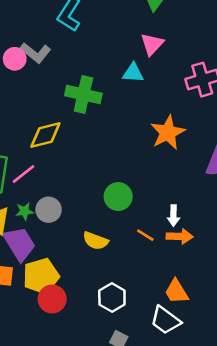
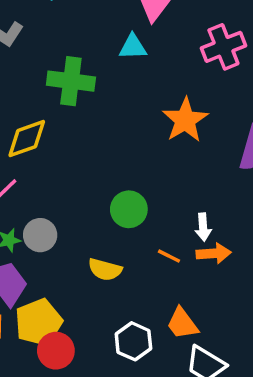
orange trapezoid: (176, 292) -> (182, 323), moved

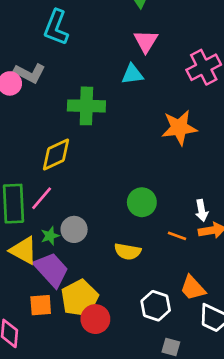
orange star: (185, 120) -> (179, 128), turned 30

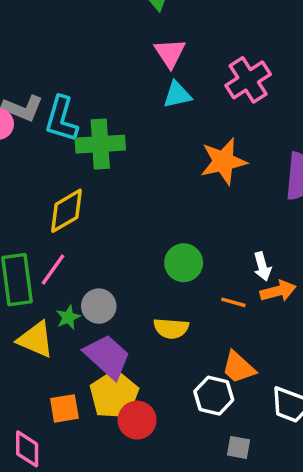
cyan L-shape: (56, 27) -> (61, 119), moved
cyan triangle: (132, 74) -> (177, 95), moved
purple trapezoid: (51, 270) -> (107, 356), moved
orange trapezoid: (193, 288) -> (238, 367), moved

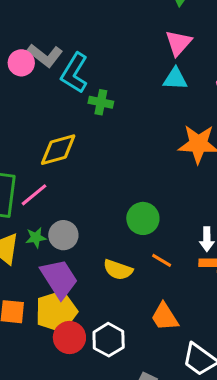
green cross: (100, 144) -> (101, 102), size x0.6
orange line: (233, 302) -> (162, 260), moved
white hexagon: (214, 396) -> (109, 340), moved

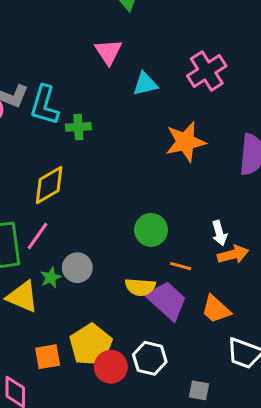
pink triangle: (178, 43) -> (108, 52), moved
purple trapezoid: (59, 279) -> (167, 300), moved
orange trapezoid: (165, 317) -> (216, 309), moved

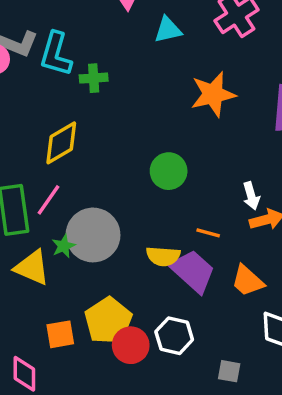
green circle: (151, 230) -> (169, 171), moved
gray circle: (77, 268) -> (93, 235), size x1.6

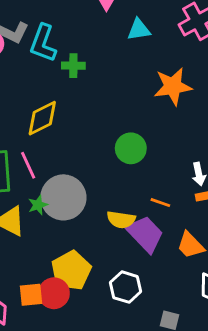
pink line: (48, 200) -> (28, 165), turned -64
orange square: (60, 334) -> (31, 295), moved
red circle: (131, 345) -> (54, 293), moved

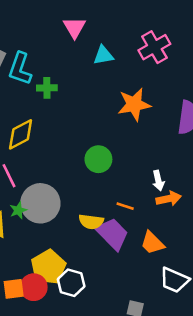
white hexagon: (126, 287) -> (71, 283), moved

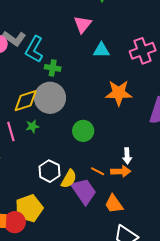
orange arrow: (169, 199) -> (121, 171), moved
gray circle: (40, 203) -> (50, 98), moved
green star: (18, 210) -> (32, 126), moved
yellow semicircle: (91, 222) -> (69, 179), turned -78
white hexagon: (71, 283) -> (49, 171), moved

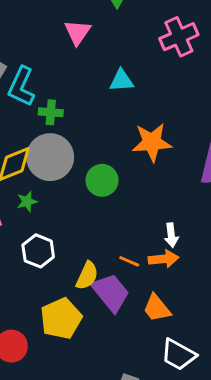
pink triangle: (83, 24) -> (77, 32), moved
pink cross: (143, 51) -> (179, 37), moved
green circle: (83, 131) -> (102, 180), moved
white hexagon: (49, 171) -> (38, 251), moved
yellow pentagon: (29, 208) -> (61, 319), moved

